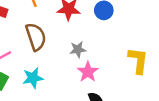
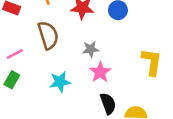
cyan star: (33, 78) -> (60, 82), moved

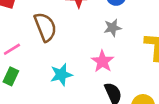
gray star: (91, 49) -> (113, 28), moved

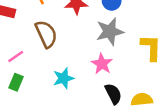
gray star: (113, 28) -> (110, 32), size x1.6

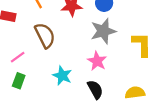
cyan star: (63, 78) -> (62, 76), turned -30
black semicircle: (113, 94) -> (95, 89), moved

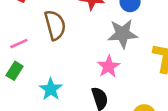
cyan star: (62, 76) -> (51, 89), moved

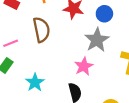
gray star: (123, 34) -> (97, 40), turned -30

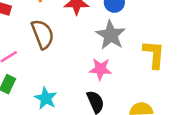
pink star: (84, 66) -> (100, 69), turned -30

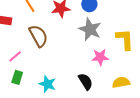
pink star: (100, 69) -> (100, 57), moved

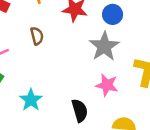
brown semicircle: (38, 36) -> (37, 36), size x0.6

